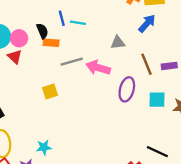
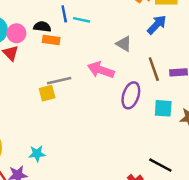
black semicircle: (42, 31) -> (42, 27), turned -63
gray triangle: (118, 42) -> (124, 44), turned 35
gray line: (72, 62) -> (59, 81), moved

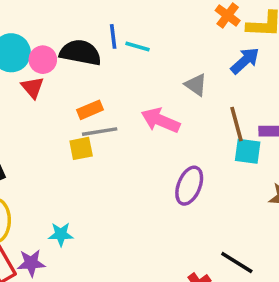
black semicircle: (42, 27) -> (80, 53), size x1.6
orange rectangle: (51, 40) -> (90, 110), moved, turned -35
purple ellipse: (131, 95) -> (189, 186), moved
cyan square: (163, 108) -> (248, 151), moved

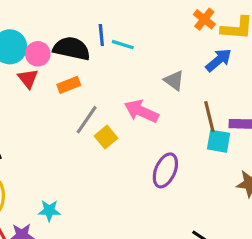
orange rectangle: (90, 110) -> (69, 85), moved
gray line: (100, 132) -> (87, 120), turned -48
yellow square: (81, 148) -> (106, 137), moved, turned -30

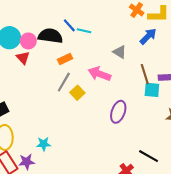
blue line: (101, 35) -> (69, 25), turned -32
orange rectangle: (69, 85) -> (65, 59), moved

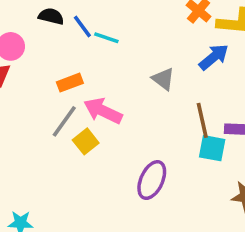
black semicircle: (50, 36) -> (51, 16), moved, size x0.6
pink arrow: (100, 74) -> (103, 111), moved

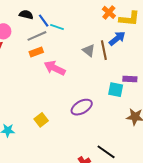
brown line: (202, 120) -> (104, 50), moved
gray line: (64, 121) -> (37, 36), moved, turned 30
yellow square: (86, 141) -> (41, 120), moved
purple ellipse: (152, 180) -> (82, 107), turned 35

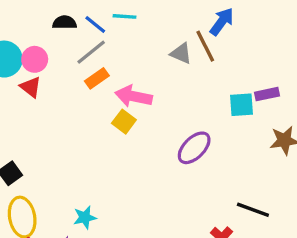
cyan line: (57, 27) -> (124, 16), moved
purple rectangle: (130, 79) -> (267, 94), moved
yellow square: (41, 120) -> (124, 122), moved

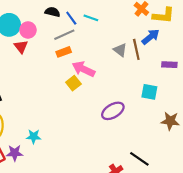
purple rectangle: (267, 94) -> (169, 65), moved

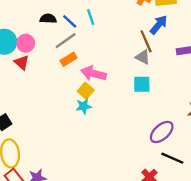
cyan line: (91, 18) -> (91, 17), turned 64
gray triangle: (120, 50) -> (143, 57), moved
cyan square: (149, 92) -> (142, 84), moved
purple ellipse: (113, 111) -> (162, 132), moved
cyan star: (34, 136) -> (84, 106), moved

